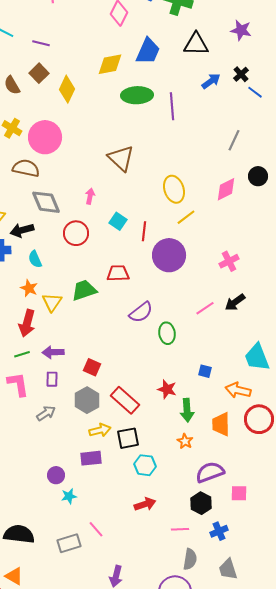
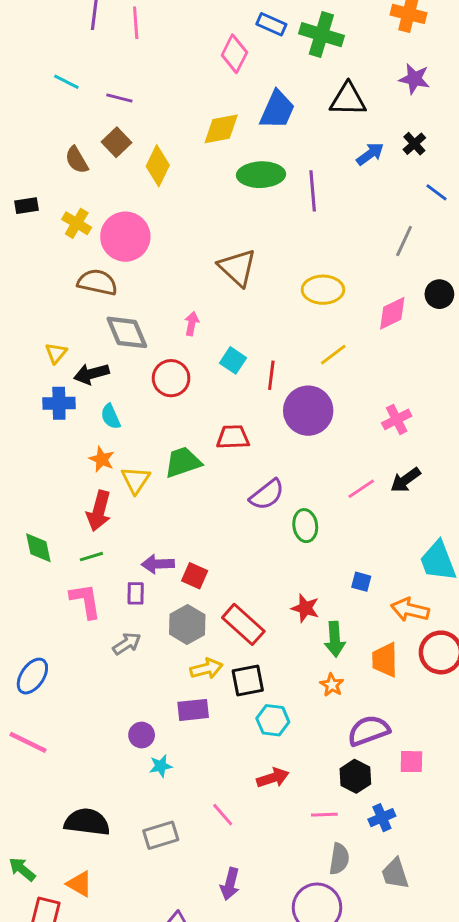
blue line: (255, 92) -> (436, 192), moved
yellow ellipse: (174, 189) -> (323, 290), moved, turned -72
purple arrow: (53, 352) -> (158, 564), moved
pink line: (96, 529) -> (223, 815), moved

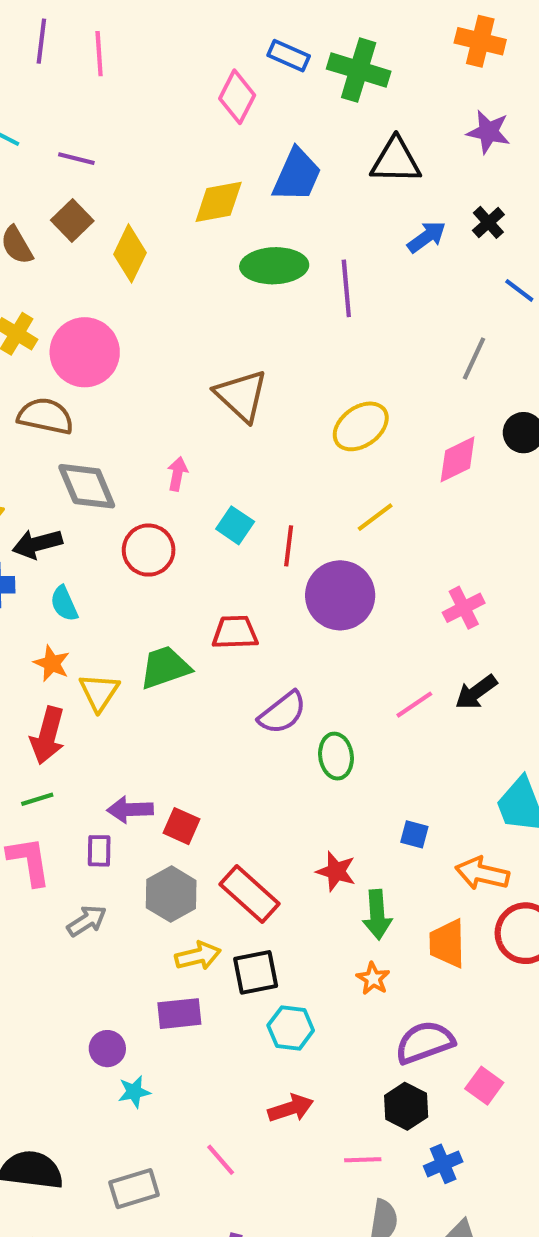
yellow ellipse: (323, 290) -> (361, 426), turned -36
pink square: (411, 762) -> (484, 1086), turned 35

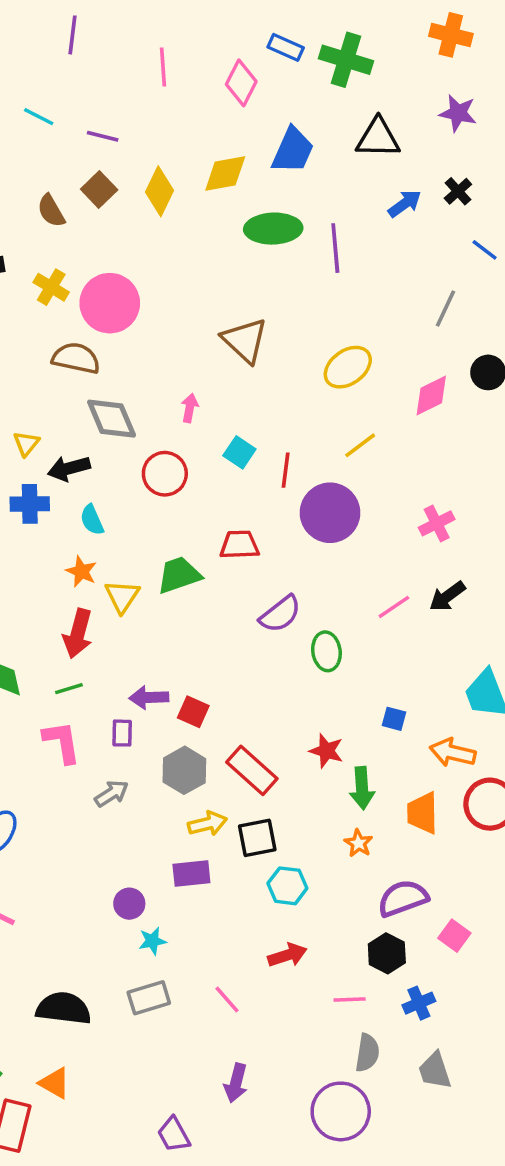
pink line: (99, 54) -> (163, 67), moved
yellow diamond: (130, 253) -> (159, 191), moved
gray rectangle: (134, 1189) -> (149, 998), moved

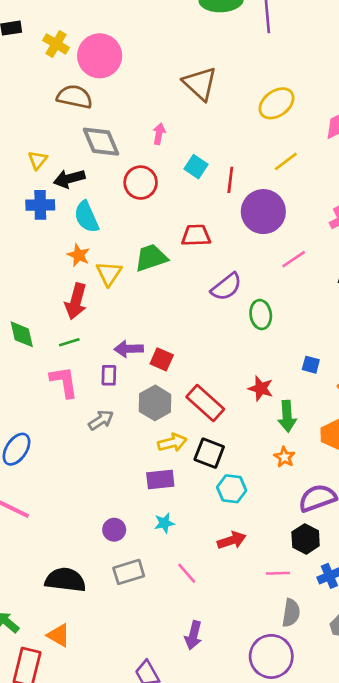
cyan semicircle: (92, 520) -> (86, 217), size x1.4
pink line: (394, 607) -> (294, 259), moved
black square: (257, 838) -> (209, 453), turned 32
purple circle: (129, 904) -> (114, 530), moved
cyan star: (152, 941) -> (164, 523), moved

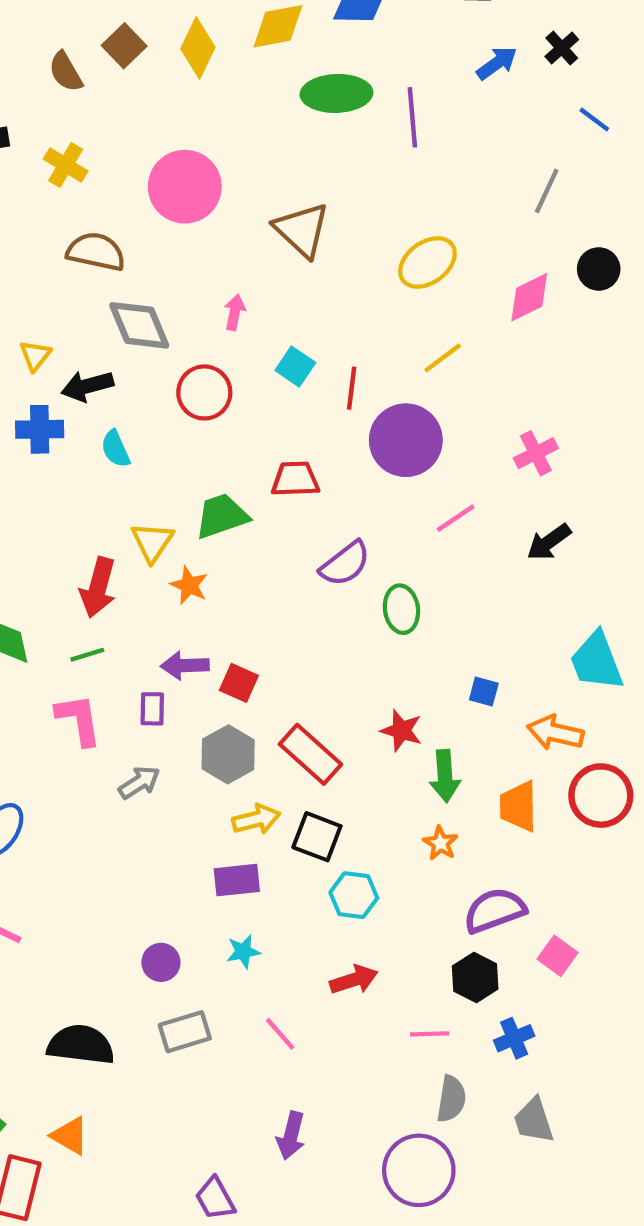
pink circle: (100, 56) -> (185, 187), moved
cyan semicircle: (86, 217) -> (115, 449), size x0.7
orange star: (79, 255) -> (189, 585), moved

